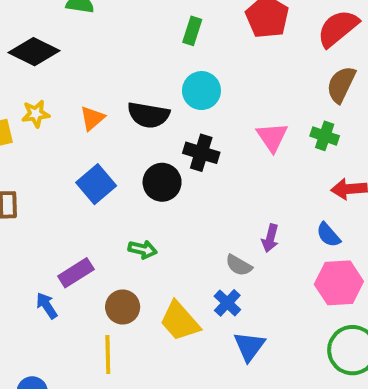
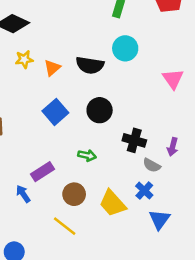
yellow star: (36, 114) -> (24, 59), moved
black cross: (201, 153) -> (134, 140), moved
yellow line: (108, 354) -> (65, 226), turned -50

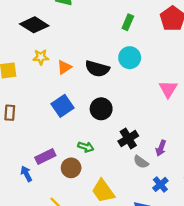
black cross: (134, 140) -> (128, 139), turned 36
blue cross: (144, 191) -> (160, 184), moved
brown circle: (74, 194) -> (71, 168), moved

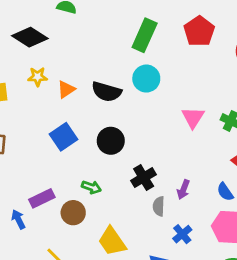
green rectangle: (128, 22) -> (145, 35), size x1.6
gray semicircle: (141, 162) -> (159, 206), turned 56

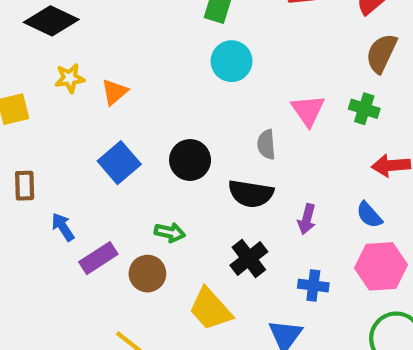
black semicircle: (106, 92) -> (251, 194), moved
black cross: (144, 178) -> (249, 258), moved
gray semicircle: (159, 206) -> (266, 144), moved
blue arrow: (18, 219) -> (63, 227), moved
blue cross: (182, 234) -> (313, 286), turned -36

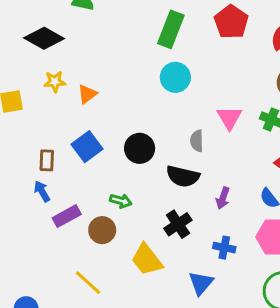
brown rectangle: (25, 186) -> (47, 160), moved

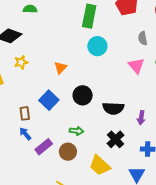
orange triangle: (87, 94) -> (61, 68), moved
gray semicircle: (197, 141) -> (143, 38), moved

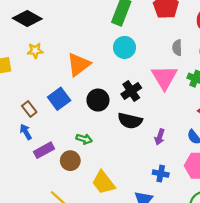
pink triangle: (136, 66) -> (164, 77), size x1.4
orange triangle: (61, 68) -> (79, 64), size x1.6
brown rectangle: (25, 113) -> (29, 109), turned -40
black cross: (116, 139) -> (131, 91), moved

